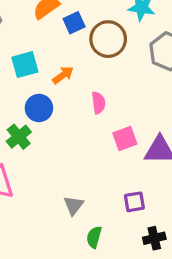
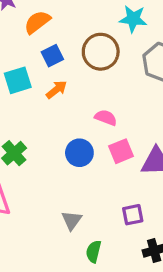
blue square: (74, 23) -> (52, 56), moved
pink semicircle: (99, 103) -> (106, 118), moved, turned -60
blue circle: (39, 108) -> (79, 153), moved

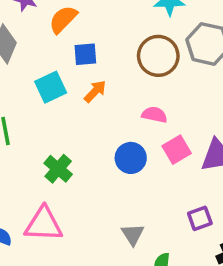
brown circle: (101, 52) -> (158, 56), moved
blue square: (52, 56) -> (85, 54), turned 30

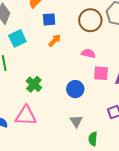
cyan square: (51, 87) -> (17, 38), moved
pink square: (177, 150) -> (101, 73), turned 35
blue circle: (131, 158) -> (75, 89), moved

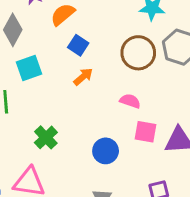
blue square: (49, 19) -> (78, 45), turned 32

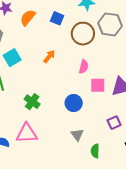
blue square: (78, 45) -> (57, 18), moved
pink semicircle: (130, 101) -> (84, 67), turned 96

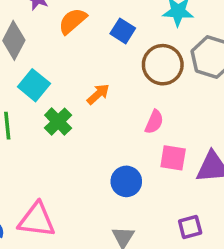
cyan square: (12, 58) -> (34, 85), turned -30
green cross: (32, 102) -> (58, 122), moved

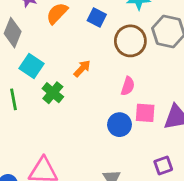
blue circle: (126, 181) -> (119, 125), moved

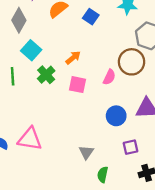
brown circle: (130, 41) -> (132, 62), moved
pink square: (145, 113) -> (78, 85), moved
blue circle: (119, 125) -> (116, 116), moved

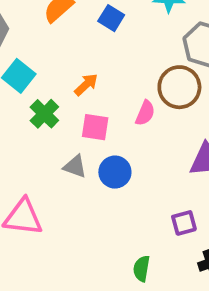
blue circle: (116, 116) -> (115, 172), moved
gray triangle: (86, 152) -> (75, 166), moved, turned -42

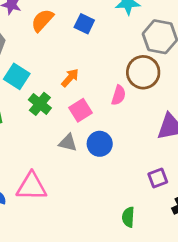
pink square: (95, 127) -> (81, 110), turned -35

